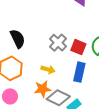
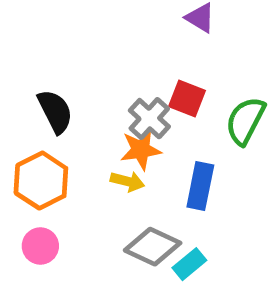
red square: (78, 47) -> (187, 98), moved
orange star: (43, 89) -> (141, 150), moved

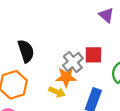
red square: (187, 98) -> (93, 55), turned -30

